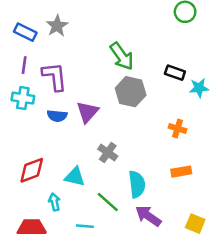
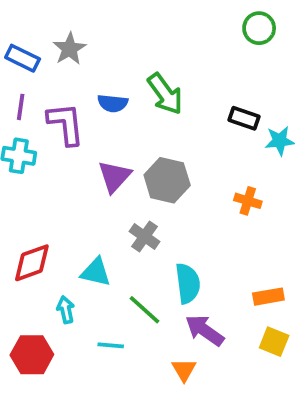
gray hexagon: (131, 92) -> (167, 180), moved
blue semicircle: (57, 116) -> (113, 103), moved
orange rectangle: (181, 172) -> (268, 297), moved

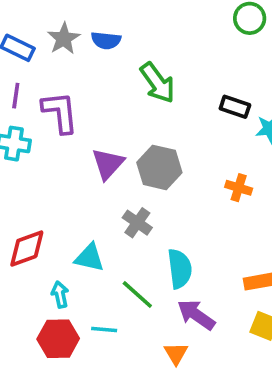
blue semicircle: (113, 103) -> (106, 40), moved
red hexagon: (32, 355) -> (58, 339), moved

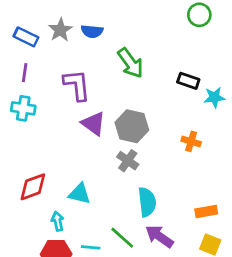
purple L-shape: (60, 112) -> (77, 85), moved
purple triangle: (108, 164) -> (93, 124), turned -36
gray cross: (137, 223) -> (128, 161), moved
green line: (137, 295) -> (122, 238), moved

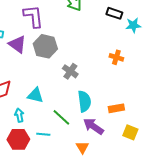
purple triangle: (93, 124) -> (17, 44), moved
gray hexagon: (132, 126) -> (45, 46), moved
orange rectangle: (206, 212) -> (116, 108), moved
green line: (122, 238) -> (61, 117), moved

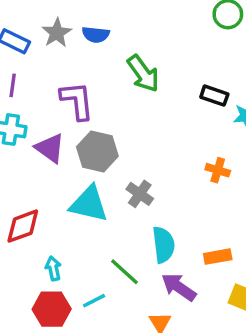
cyan triangle: (35, 95) -> (89, 204), moved, size x1.4
cyan line: (43, 134) -> (94, 301), turned -32

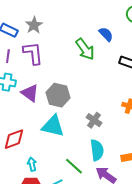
blue semicircle: (96, 35) -> (106, 34), moved, turned -140
purple L-shape: (77, 101) -> (33, 53), moved
gray cross: (140, 194) -> (94, 120), moved

